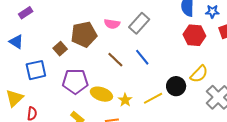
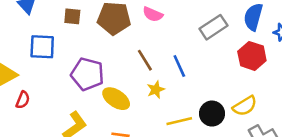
gray rectangle: (139, 23) -> (213, 27), moved
brown square: (60, 49) -> (72, 16), moved, turned 32
yellow star: (125, 100) -> (156, 90), moved

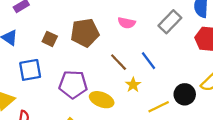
pink semicircle: (153, 14) -> (127, 23), moved
brown square: (72, 16) -> (50, 39), turned 32

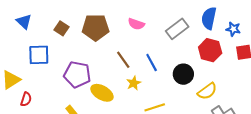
black circle: (185, 94) -> (183, 74), moved

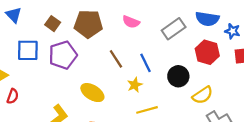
blue semicircle: (209, 18) -> (207, 19), turned -95
purple pentagon: (77, 74) -> (63, 55), moved, turned -30
yellow star: (134, 83) -> (135, 85), moved

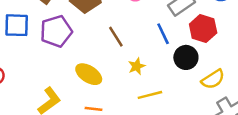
red hexagon: (207, 52) -> (203, 28), moved
blue line: (146, 63) -> (163, 34), moved

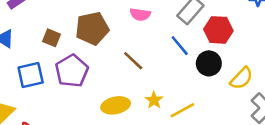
yellow star: (137, 66) -> (154, 100), moved
yellow ellipse: (89, 74) -> (116, 105), turned -30

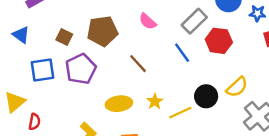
pink semicircle: (140, 14) -> (148, 21), turned 30
black circle: (209, 63) -> (206, 96), moved

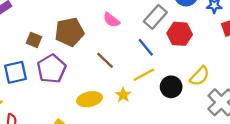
yellow line: (180, 113) -> (144, 75), moved

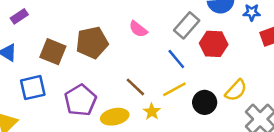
brown square: (34, 40) -> (53, 52), size x1.5
brown line: (105, 60) -> (135, 87), moved
purple pentagon: (51, 69) -> (80, 100), moved

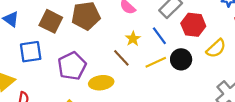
yellow semicircle: (236, 90) -> (216, 48), moved
black circle: (205, 102) -> (181, 59), moved
yellow star: (152, 112) -> (133, 39), moved

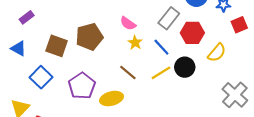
yellow star: (133, 39) -> (135, 43), moved
blue square: (31, 52) -> (41, 77), turned -30

